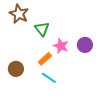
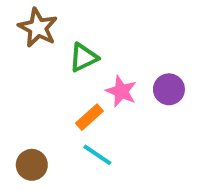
green triangle: (42, 29) -> (83, 58), turned 42
brown circle: (16, 69) -> (32, 165), moved

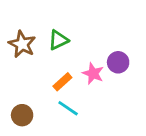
brown star: (38, 28) -> (22, 44), moved
pink star: (121, 91) -> (93, 73), moved

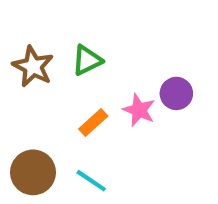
cyan line: (68, 108) -> (91, 181), moved
brown circle: (22, 115) -> (33, 172), size x1.4

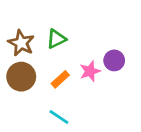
pink star: (139, 110) -> (90, 71), turned 30
brown circle: (33, 172) -> (21, 77), moved

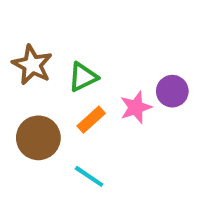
green triangle: (56, 39) -> (83, 77), moved
brown circle: (21, 77) -> (38, 138), moved

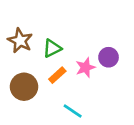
cyan line: (89, 176) -> (73, 111), moved

